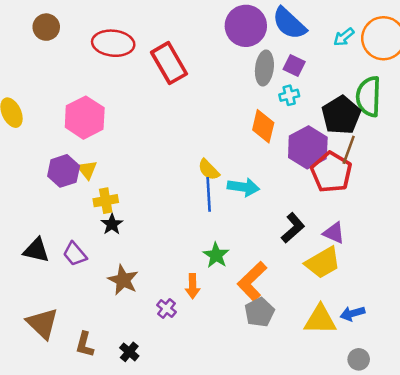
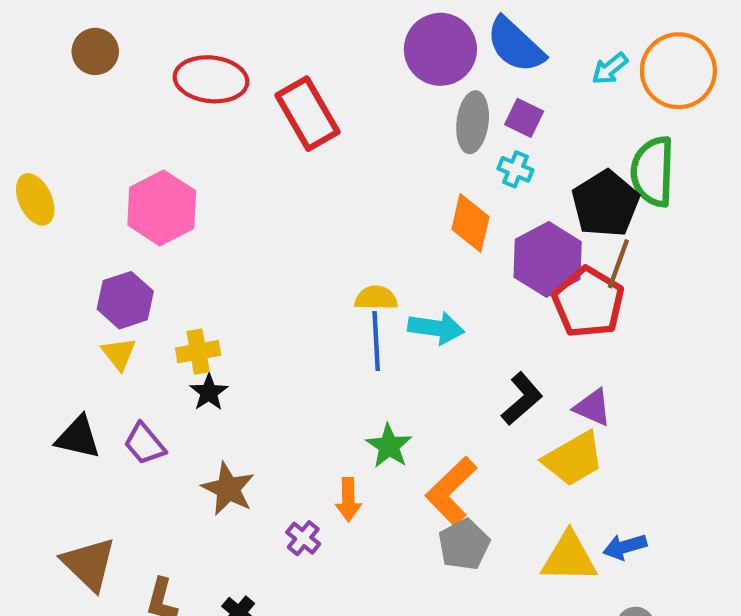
cyan cross: (289, 95) -> (515, 169), turned 36
yellow triangle: (87, 170) -> (119, 354), moved
yellow semicircle: (209, 170) -> (376, 298), turned 135

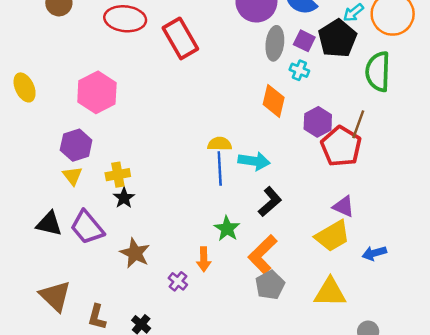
black pentagon: (606, 204) -> (337, 38), moved
purple hexagon: (548, 259) -> (318, 122), size x0.7
black L-shape: (522, 399) -> (270, 202), moved
purple trapezoid: (145, 444) -> (87, 227), size x1.4
blue arrow: (625, 547) -> (374, 253), moved

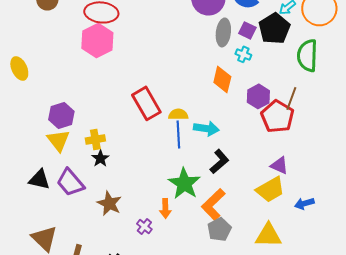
red rectangle: (180, 38) -> (146, 103), moved
pink hexagon: (97, 92) -> (97, 40), moved
yellow triangle: (72, 176) -> (58, 140), size x1.4
green star: (227, 229) -> (184, 183), size x1.5

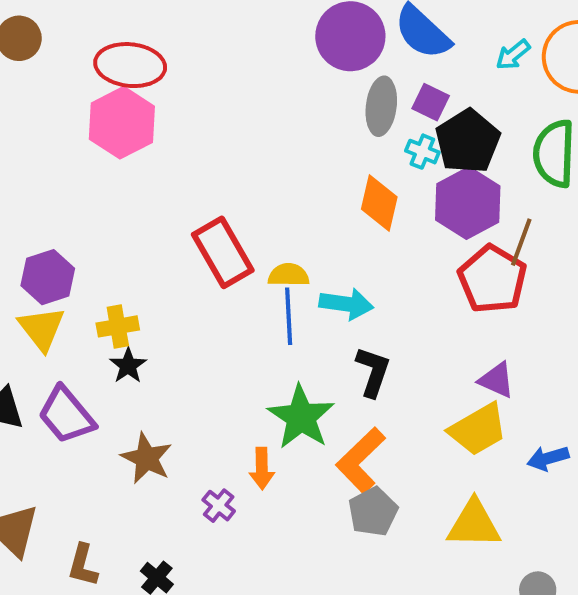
black pentagon: (274, 28) -> (468, 141), moved
purple hexagon: (258, 96) -> (468, 203), moved, size x1.4
black L-shape: (219, 161) -> (373, 372), turned -30

